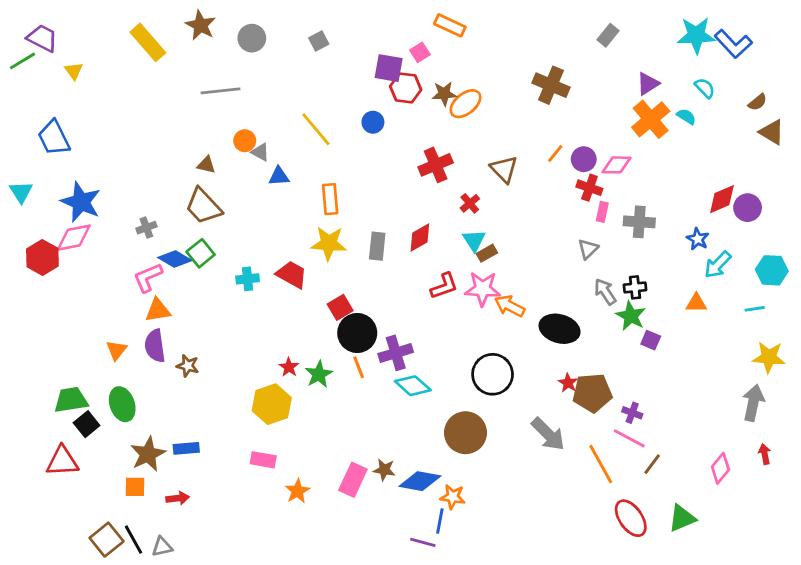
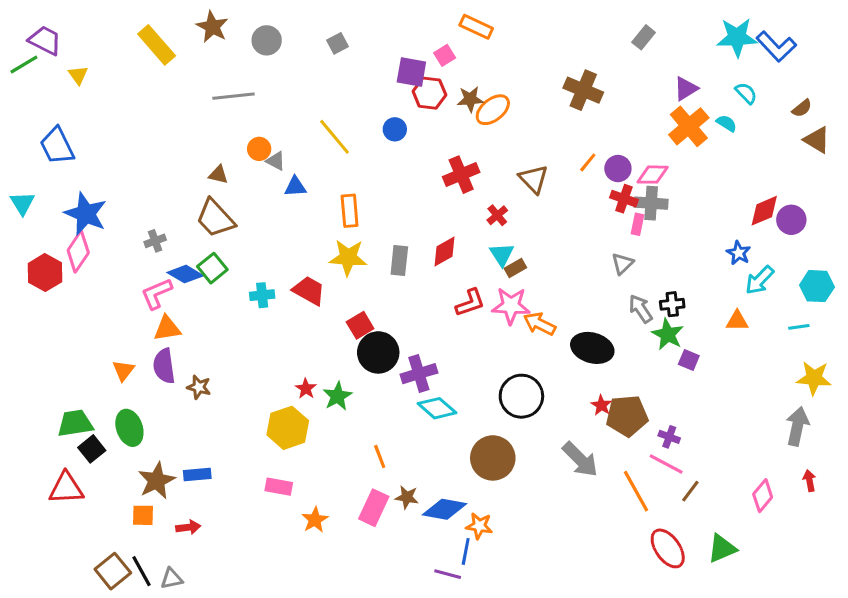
gray cross: (639, 222) -> (651, 203), moved
pink diamond: (74, 238) -> (78, 251), turned -45
orange line: (359, 367) -> (380, 456), moved

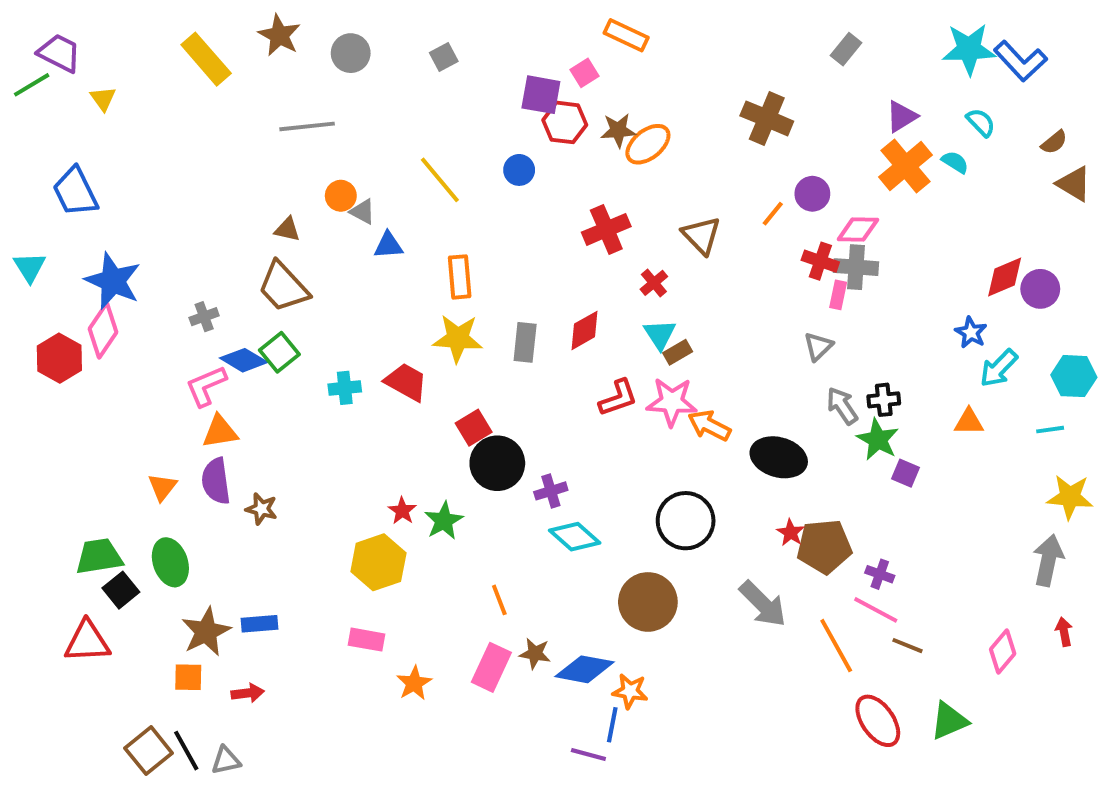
purple circle: (618, 169) -> (812, 194), moved
purple cross: (419, 374) -> (551, 491), size x0.7
brown line: (690, 491) -> (907, 646), turned 75

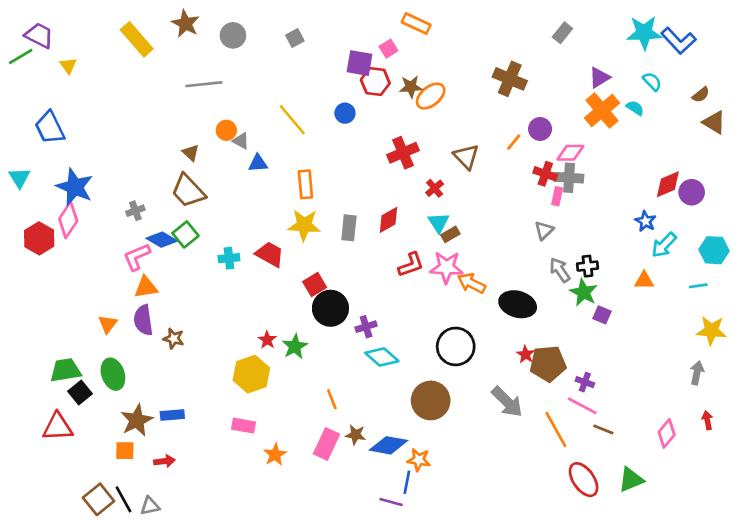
brown triangle: (287, 229) -> (191, 153), turned 30
gray arrow: (1048, 560) -> (697, 373), size x0.7

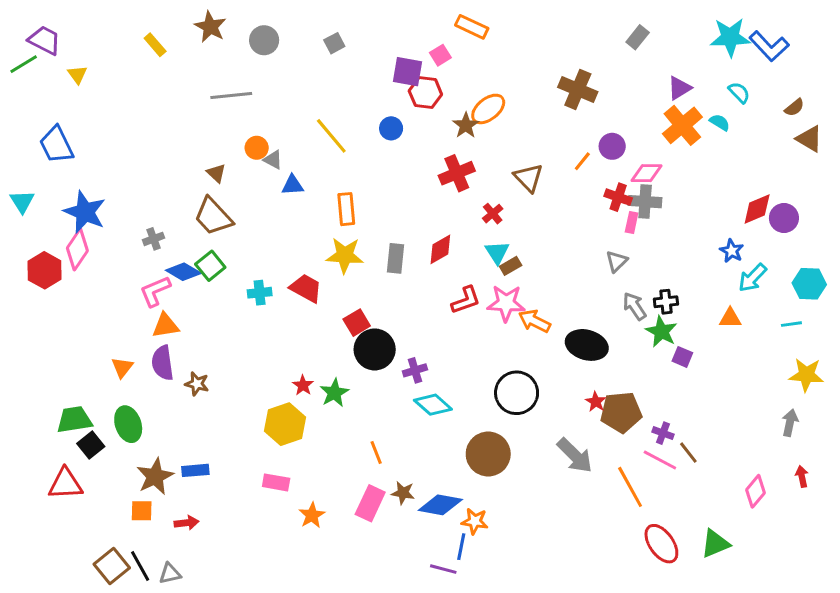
yellow rectangle: (137, 39) -> (155, 45), size x0.6
brown star: (411, 87) -> (466, 125), moved, turned -30
brown line: (603, 429) -> (688, 453), moved, turned 30

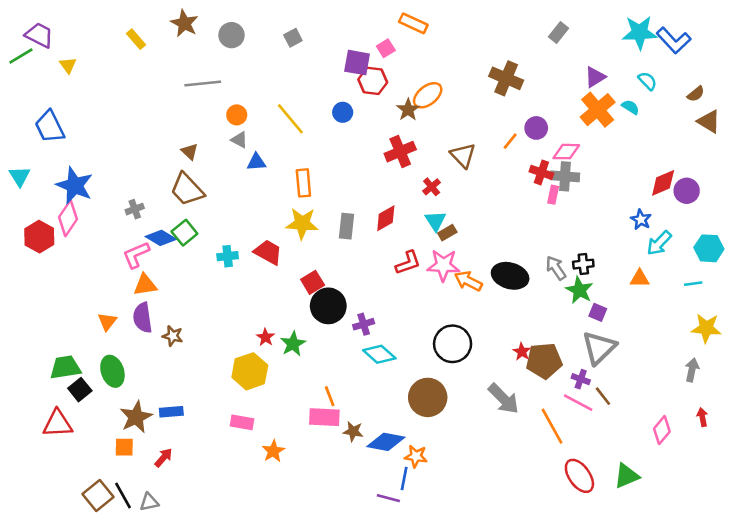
orange circle: (257, 148) -> (237, 115), moved
gray triangle: (617, 261) -> (599, 348), moved, size x1.8
black ellipse: (587, 345) -> (510, 276), moved
pink rectangle: (370, 503) -> (324, 417), moved, turned 68
red arrow: (186, 523) -> (163, 458), turned -42

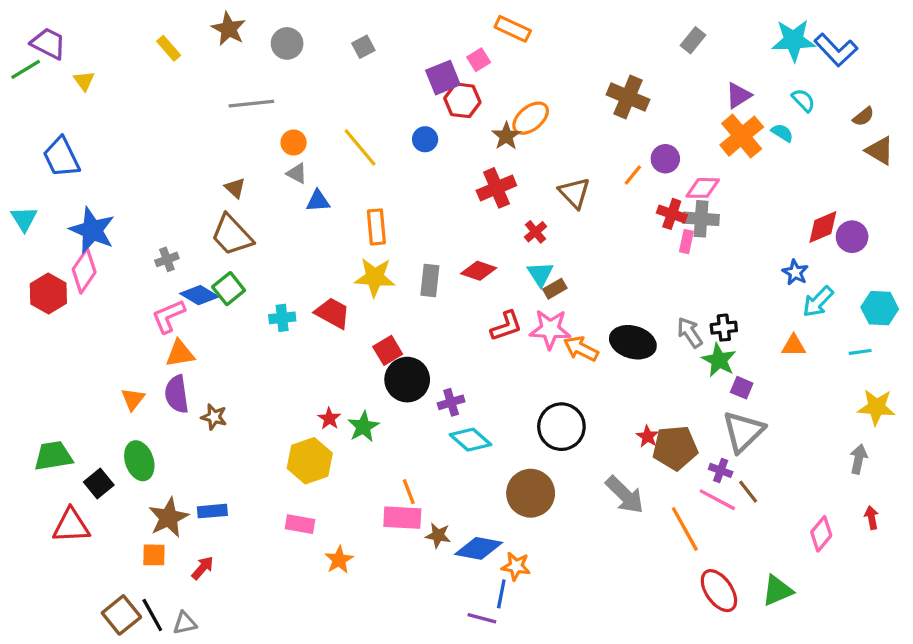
purple square: (357, 63) -> (443, 78), turned -32
red diamond: (386, 218) -> (479, 271), turned 48
green trapezoid: (65, 367) -> (53, 456), moved

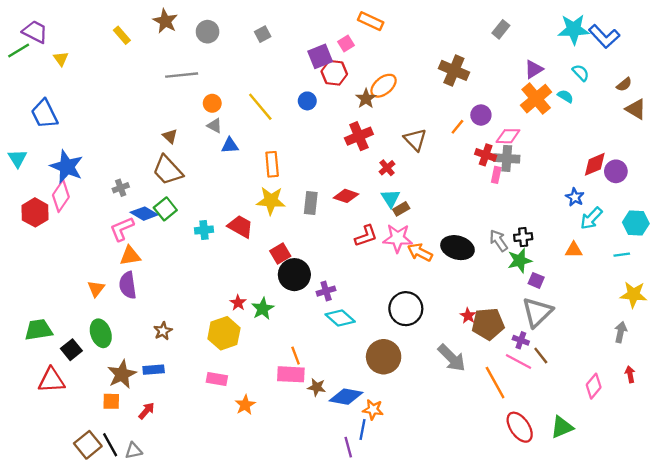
green star: (719, 360) -> (520, 261), turned 30
brown star: (214, 417) -> (163, 331), moved, turned 30
purple line: (482, 618) -> (348, 447), turned 60

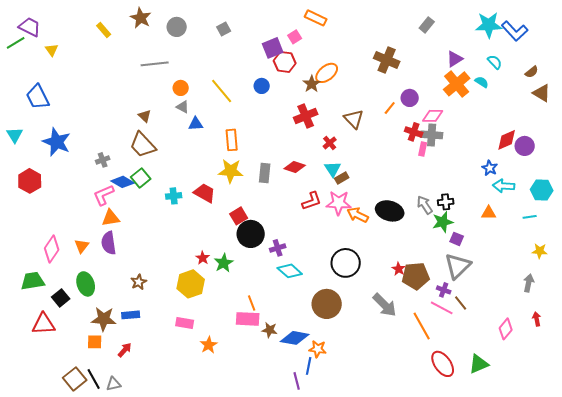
pink diamond: (61, 196) -> (52, 249), moved
cyan arrow: (591, 218) -> (504, 186), turned 50
yellow star: (634, 295) -> (540, 251), size x0.7
brown star: (122, 374) -> (104, 319), turned 30

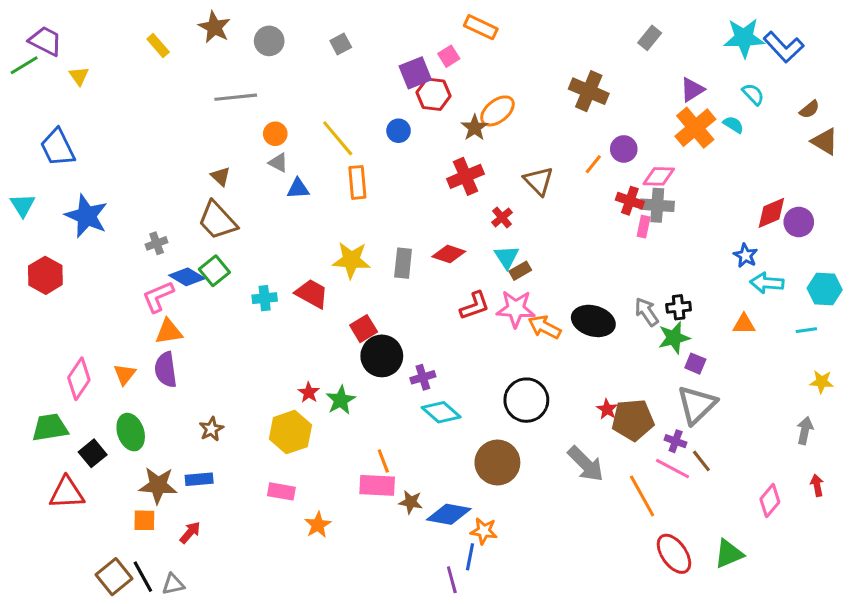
orange rectangle: (232, 140) -> (357, 182), moved

